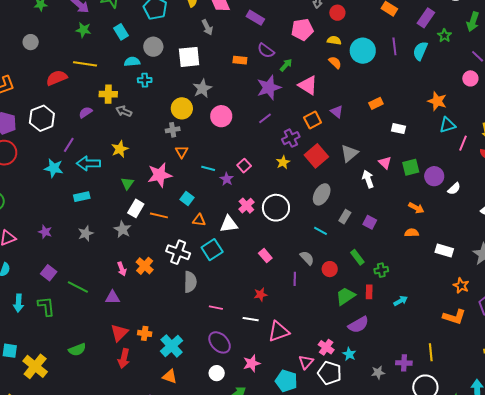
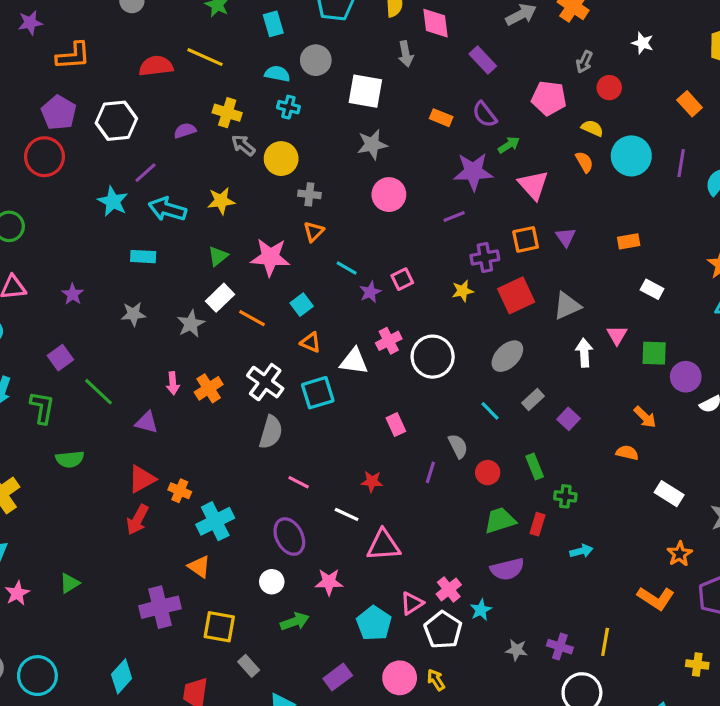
yellow circle: (182, 108) -> (281, 159), moved
green semicircle: (77, 350) -> (70, 459), moved

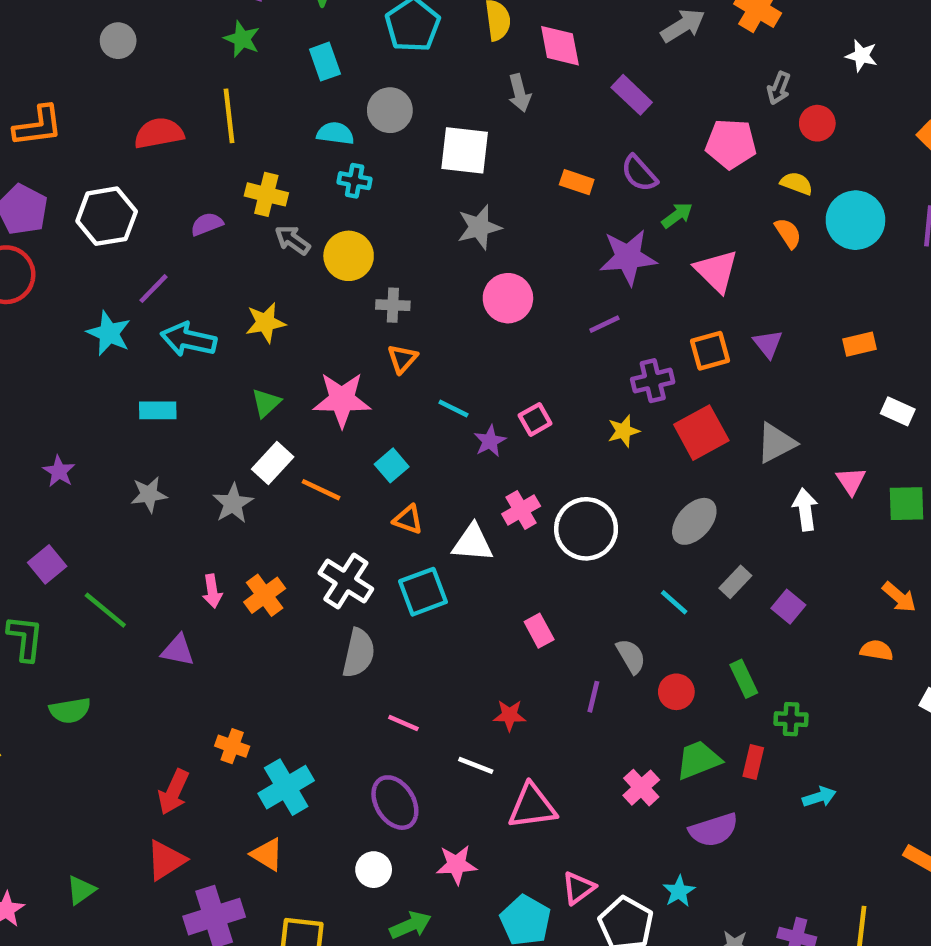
yellow line: (205, 57) -> (229, 116), turned 63
red triangle: (142, 479) -> (166, 860), moved
pink cross: (449, 589) -> (641, 788), moved

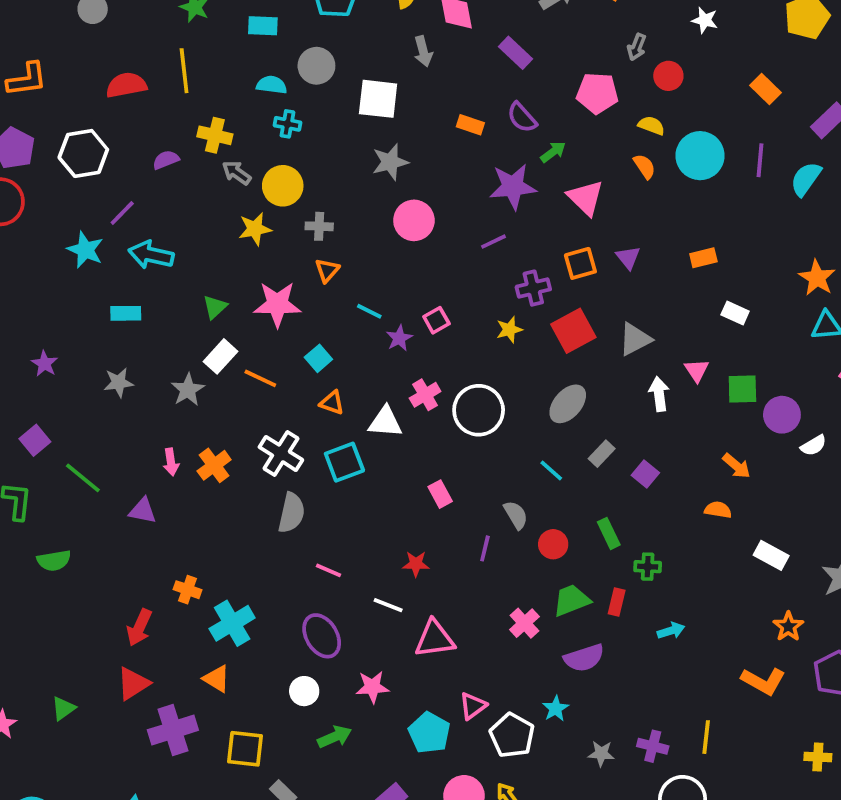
cyan rectangle: (325, 62) -> (263, 26), turned -68
yellow star: (265, 323) -> (255, 229), moved

